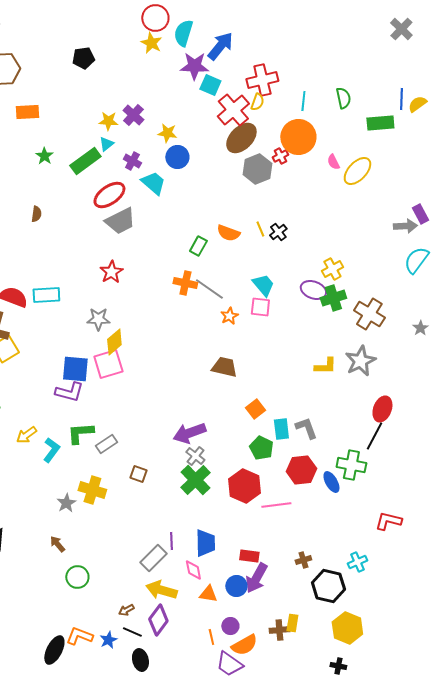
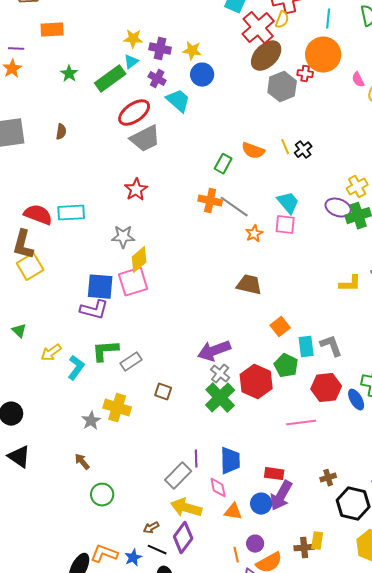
purple cross: (133, 115) -> (160, 49), moved, turned -30
red cross: (280, 156) -> (305, 74), turned 35
red hexagon: (244, 486) -> (256, 382), moved

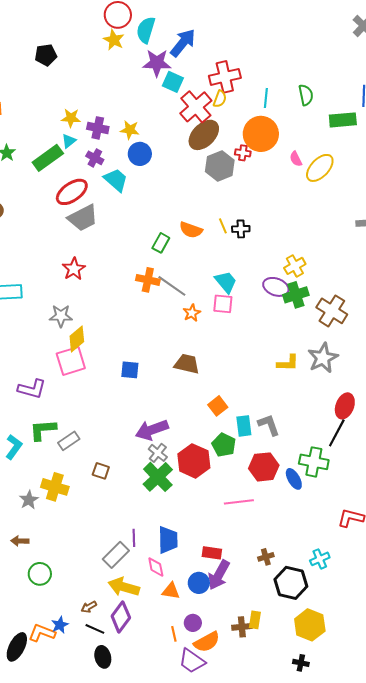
black cross: (303, 150) -> (241, 229), turned 36
blue square: (100, 287) -> (130, 370), moved, size x0.7
brown arrow: (82, 462) -> (20, 541), turned -48
blue star: (133, 558) -> (60, 625), moved

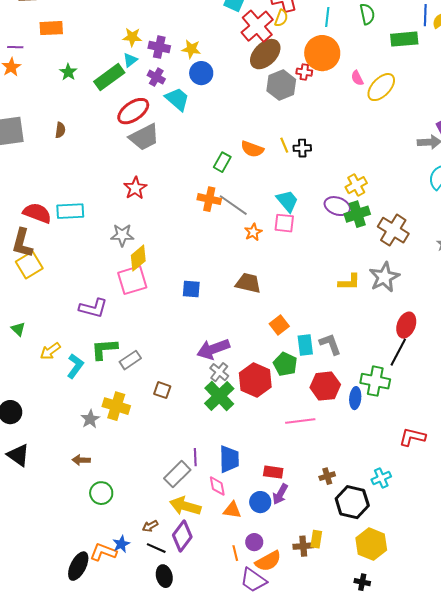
blue ellipse: (294, 479) -> (355, 398), turned 35
purple arrow: (219, 575) -> (280, 494), size x0.7

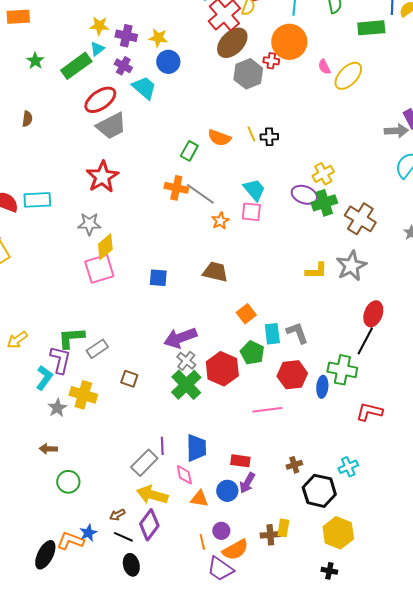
red star: (135, 188) -> (102, 177), size x1.4
purple L-shape: (93, 308) -> (60, 360), moved, turned -92
cyan L-shape: (75, 366) -> (44, 378), moved
red L-shape: (412, 437) -> (369, 412), moved

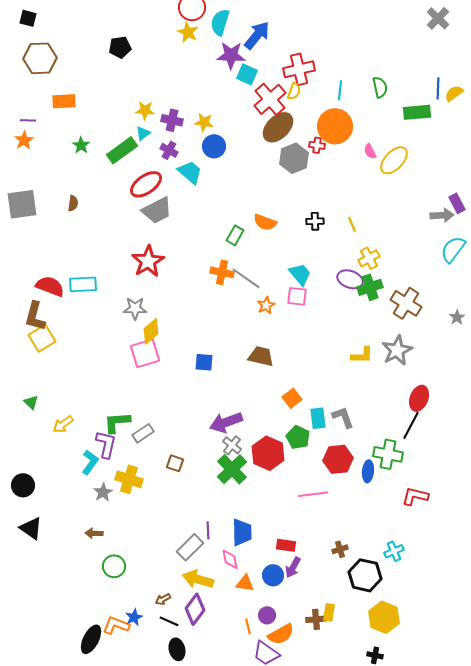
yellow line: (251, 134) -> (352, 224), moved

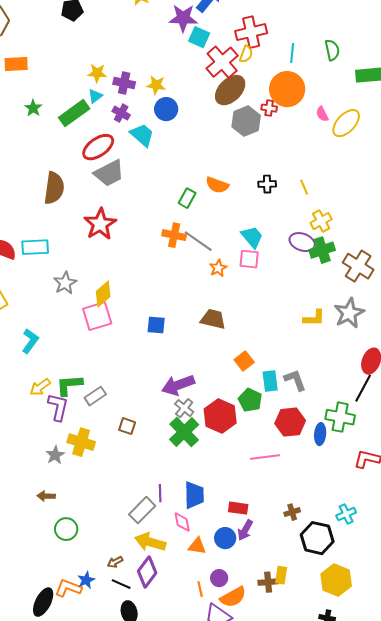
brown semicircle: (73, 203) -> (54, 188), moved, size x2.0
gray star: (135, 308) -> (65, 283), moved, turned -30
yellow arrow: (63, 424) -> (40, 387), moved
cyan L-shape: (90, 462) -> (30, 341), moved

